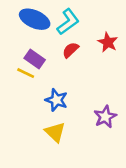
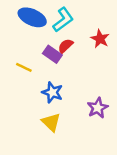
purple rectangle: (35, 59) -> (52, 54), moved

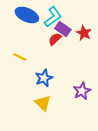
purple rectangle: (52, 54) -> (63, 29), moved
blue star: (52, 92) -> (44, 78), turned 30

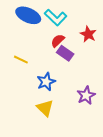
cyan L-shape: (53, 17) -> (56, 17), turned 80
purple rectangle: (63, 29) -> (65, 53), moved

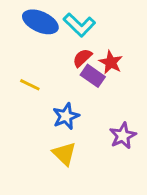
red star: (88, 34) -> (111, 62), moved

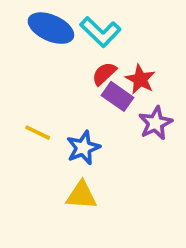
yellow line: (30, 85) -> (38, 133), moved
purple star: (123, 136) -> (155, 123), moved
yellow triangle: (64, 154) -> (81, 195), turned -40

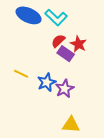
purple star: (155, 123) -> (65, 89), moved
yellow triangle: (81, 195) -> (71, 125), moved

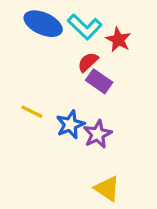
red star: (78, 44) -> (118, 40), moved
yellow triangle: (71, 125) -> (107, 189), turned 30

